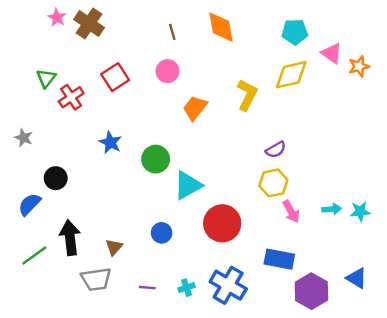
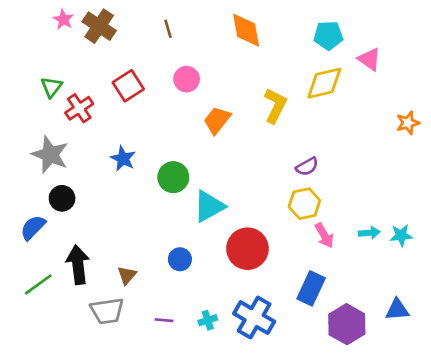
brown line: (172, 32) -> (168, 29), moved
orange star: (359, 66) -> (408, 123), moved
gray star: (24, 138) -> (50, 155), moved, size x1.8
blue rectangle: (279, 259) -> (311, 288), turned -76
blue triangle: (357, 278) -> (397, 310), turned -35

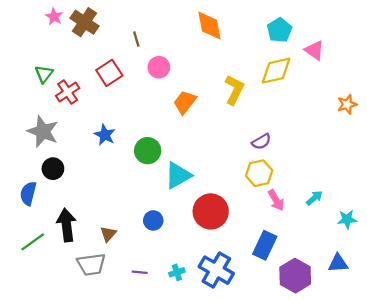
brown line: (168, 29) -> (136, 39), moved
cyan pentagon: (328, 35) -> (279, 30), turned -30
blue semicircle: (33, 227) -> (28, 193), turned -30
cyan arrow: (369, 233) -> (314, 198), turned -36
cyan star: (401, 235) -> (347, 219), moved

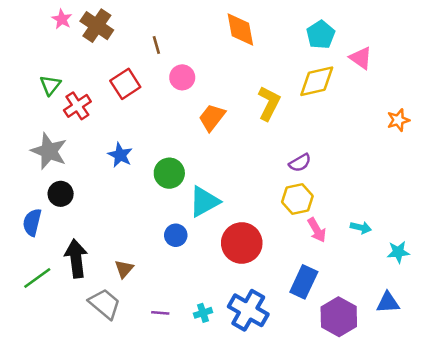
cyan arrow: (314, 198) -> (361, 227), turned 54
blue circle: (153, 220) -> (176, 235), moved
gray trapezoid: (91, 264) -> (105, 304), turned -132

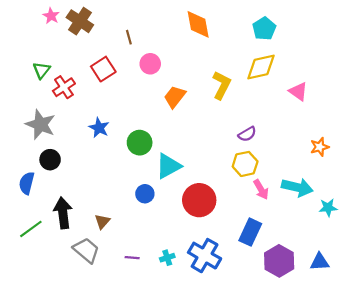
pink triangle: (361, 58) -> (298, 91), moved
orange star: (398, 120) -> (320, 147), moved
cyan arrow: (361, 227) -> (297, 187), size x1.8
blue triangle: (388, 303) -> (320, 262), moved

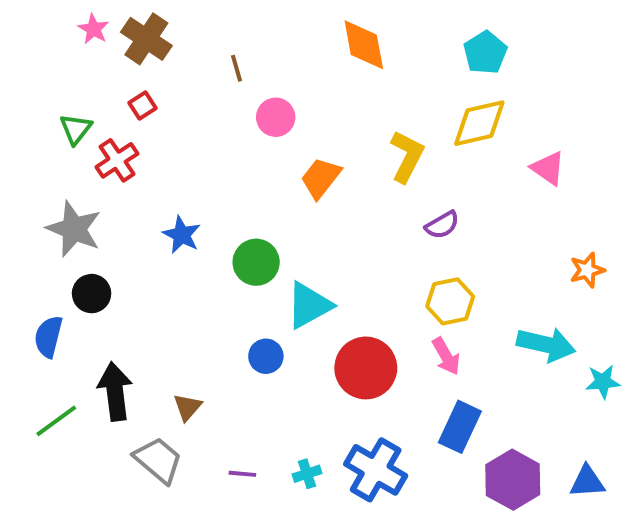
red square: (103, 69) -> (142, 105), moved, size x0.6
purple semicircle: (247, 134) -> (442, 225), moved
pink arrow: (261, 189) -> (446, 356), moved

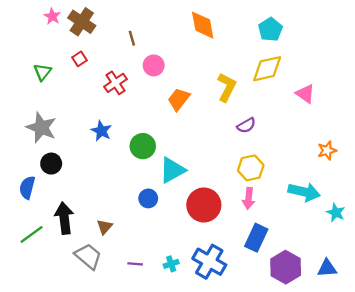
red cross: (117, 160) -> (115, 83), moved
pink arrow: (446, 356) -> (249, 198), turned 36
cyan star: (603, 382) -> (336, 213), turned 30

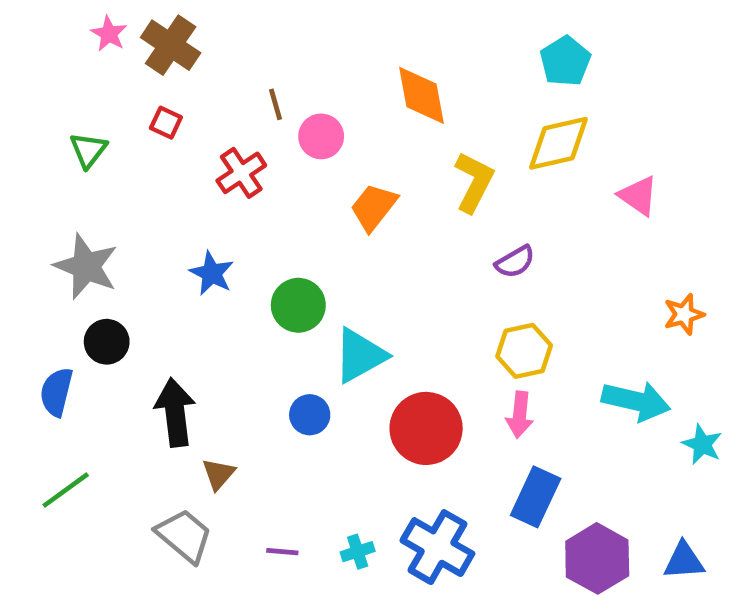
orange diamond: (203, 25) -> (422, 95), moved
brown line: (132, 38) -> (275, 104), moved
red square: (80, 59) -> (166, 123), turned -32
black arrow: (64, 218) -> (175, 412), moved

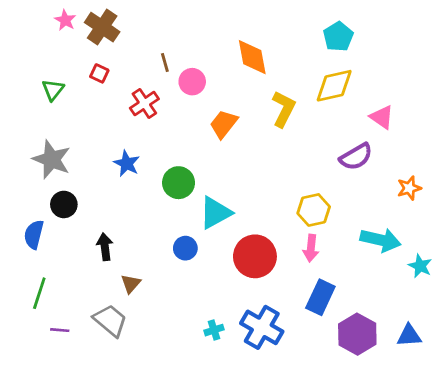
purple semicircle: (515, 262) -> (356, 157), moved, size x1.4
black arrow: (175, 412) -> (105, 247), size x0.7
green line: (66, 490) -> (39, 293), turned -36
purple line: (282, 552) -> (60, 330), moved

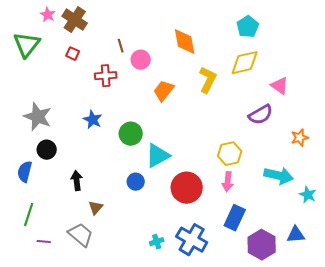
green triangle: (53, 90) -> (27, 45), moved, size x1.6
red cross: (144, 103) -> (106, 76), turned 30
blue triangle: (409, 336) -> (296, 235), moved

